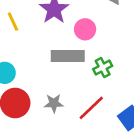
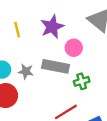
gray star: (54, 103) -> (26, 72), moved

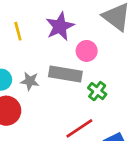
green cross: (82, 81) -> (97, 91), turned -35

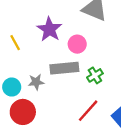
green cross: (97, 91) -> (95, 75), turned 35

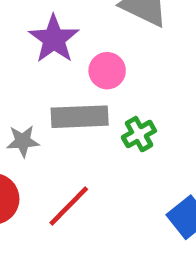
red line: (88, 111) -> (69, 206), moved

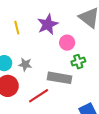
gray rectangle: (80, 117) -> (60, 78), moved
green cross: (139, 134) -> (78, 62), moved

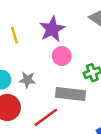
pink circle: (67, 43) -> (62, 56), moved

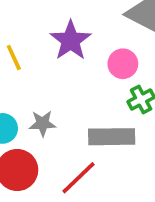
pink circle: (62, 56) -> (123, 64), moved

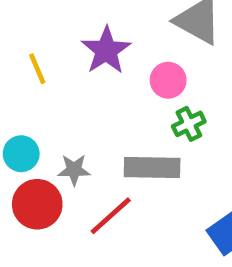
gray star: (43, 123) -> (74, 170), moved

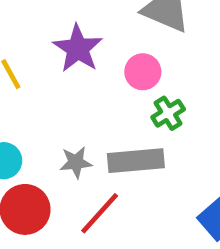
gray star: (74, 170) -> (76, 162), moved

